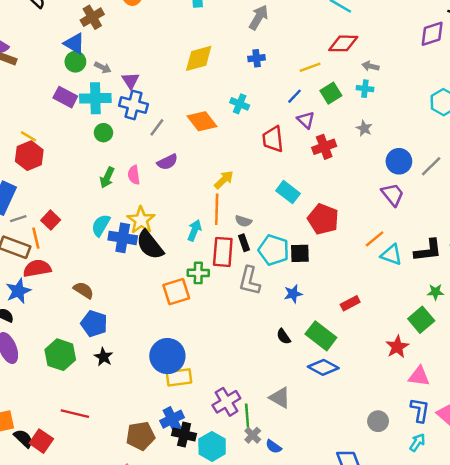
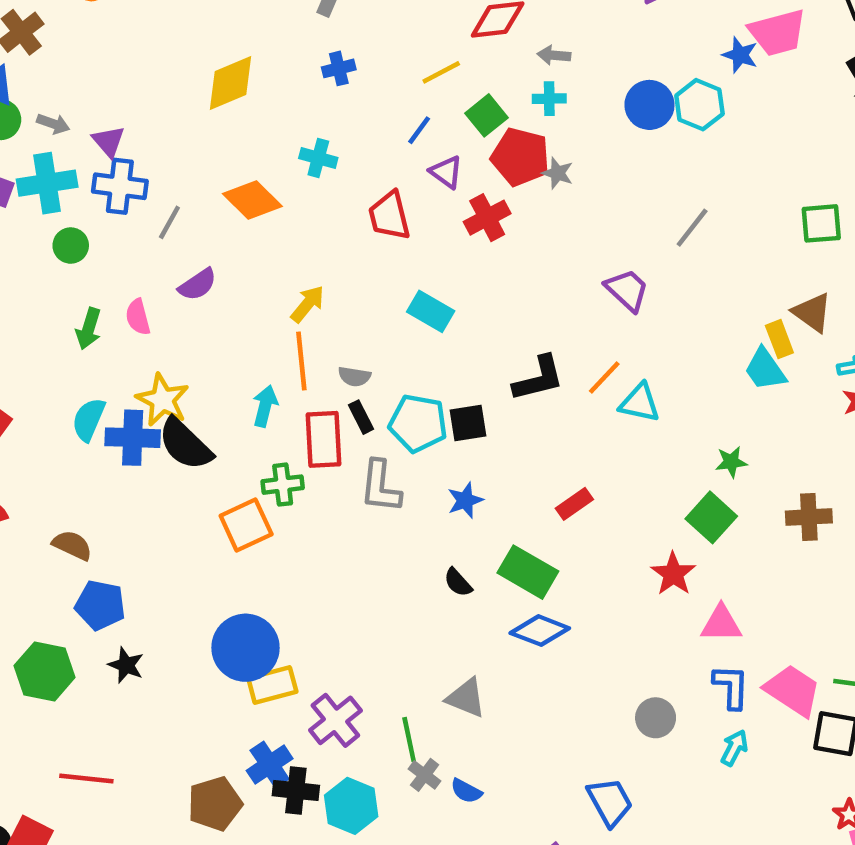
blue circle: (399, 161) -> (649, 105), moved
red pentagon: (323, 219) -> (520, 157), moved
black L-shape: (428, 250) -> (538, 379), moved
purple cross: (226, 402) -> (335, 720), moved

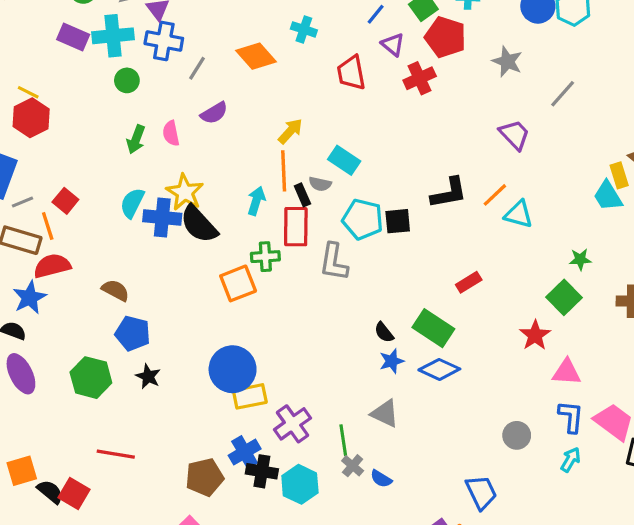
gray star: (558, 173) -> (507, 61), moved, size x1.4
cyan rectangle: (431, 311) -> (344, 160), moved
black rectangle: (361, 417) -> (302, 195), moved
blue star: (465, 500) -> (392, 361), moved

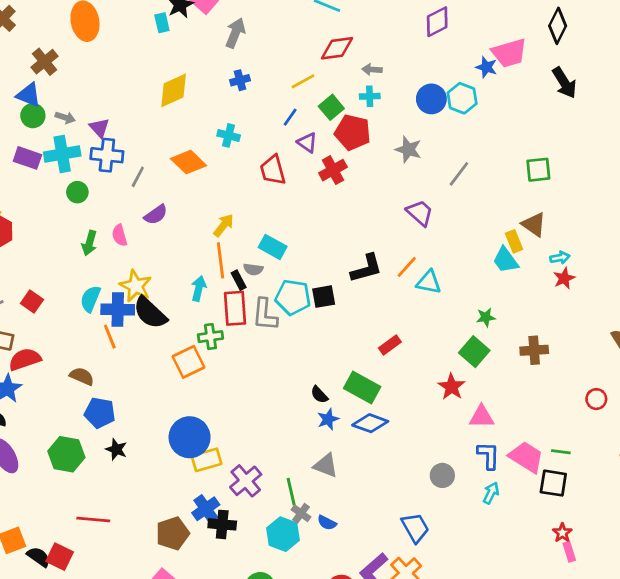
orange line: (48, 226) -> (110, 337), moved
gray L-shape: (334, 262) -> (265, 315), moved
cyan hexagon: (300, 484) -> (283, 534), moved

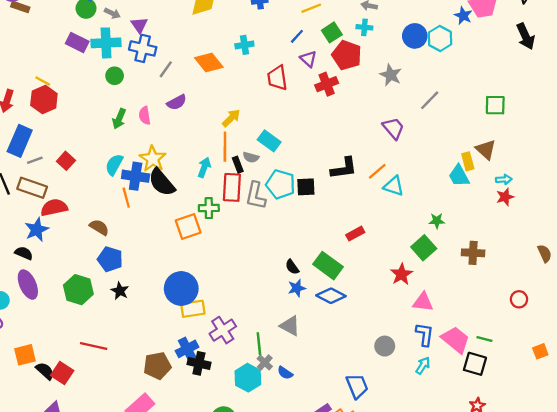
cyan cross: (229, 135) -> (244, 45), turned -30

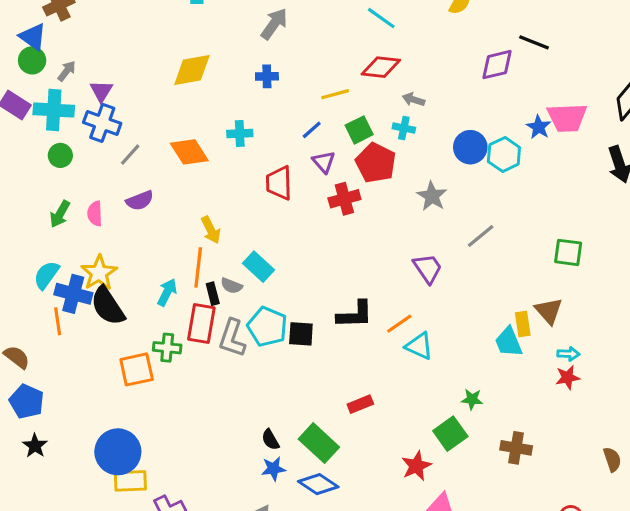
gray arrow: (112, 13) -> (67, 71), turned -84
yellow arrow: (231, 118) -> (211, 230), turned 102

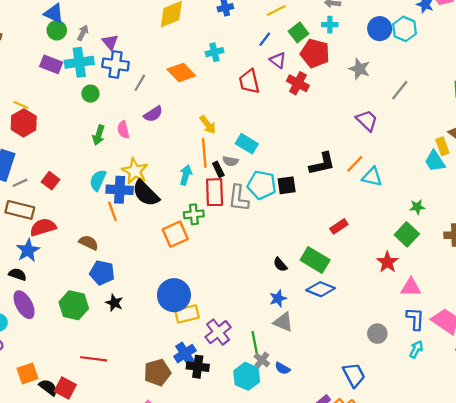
red cross: (344, 199) -> (298, 83), turned -35
blue star: (273, 469) -> (278, 298), moved

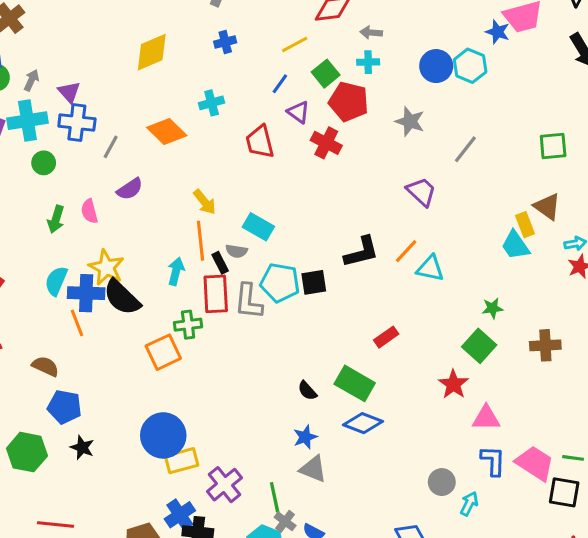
cyan arrow: (416, 349) -> (469, 504), moved

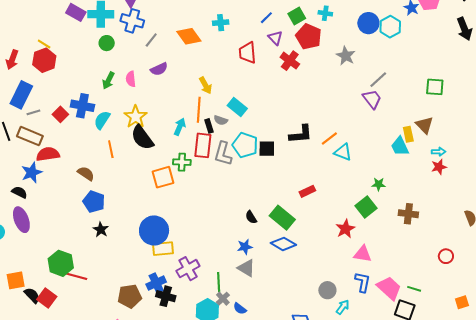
purple trapezoid: (421, 192) -> (372, 99), moved
blue cross: (86, 293) -> (82, 106), moved
green hexagon: (27, 452) -> (61, 263), moved

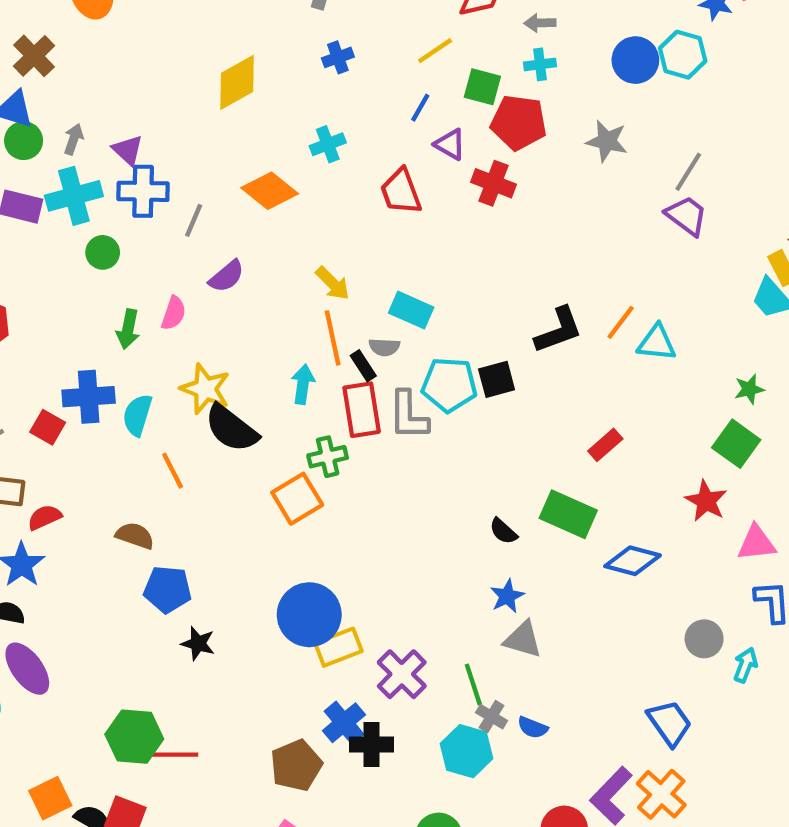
green square: (297, 16) -> (482, 87), turned -30
pink semicircle: (131, 79) -> (174, 313), turned -140
red semicircle: (48, 154) -> (45, 517), size x0.7
blue diamond: (283, 244) -> (633, 561), moved

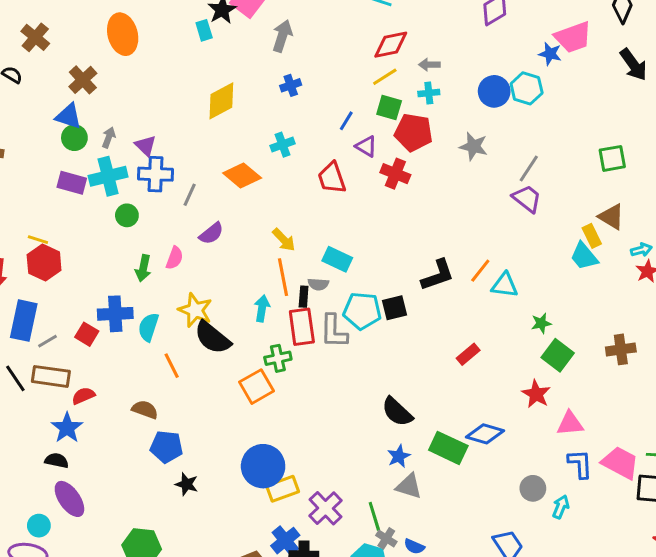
yellow line: (435, 51) -> (385, 77), moved
black rectangle: (363, 366) -> (304, 297), turned 36
green star: (749, 389) -> (541, 323), moved
green rectangle: (568, 514) -> (448, 448), moved
black semicircle: (503, 531) -> (397, 412), size x1.6

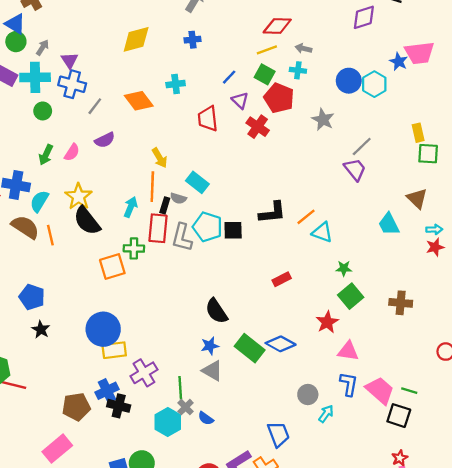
yellow rectangle: (592, 236) -> (418, 133), moved
brown semicircle: (145, 410) -> (25, 227), moved, size x1.4

